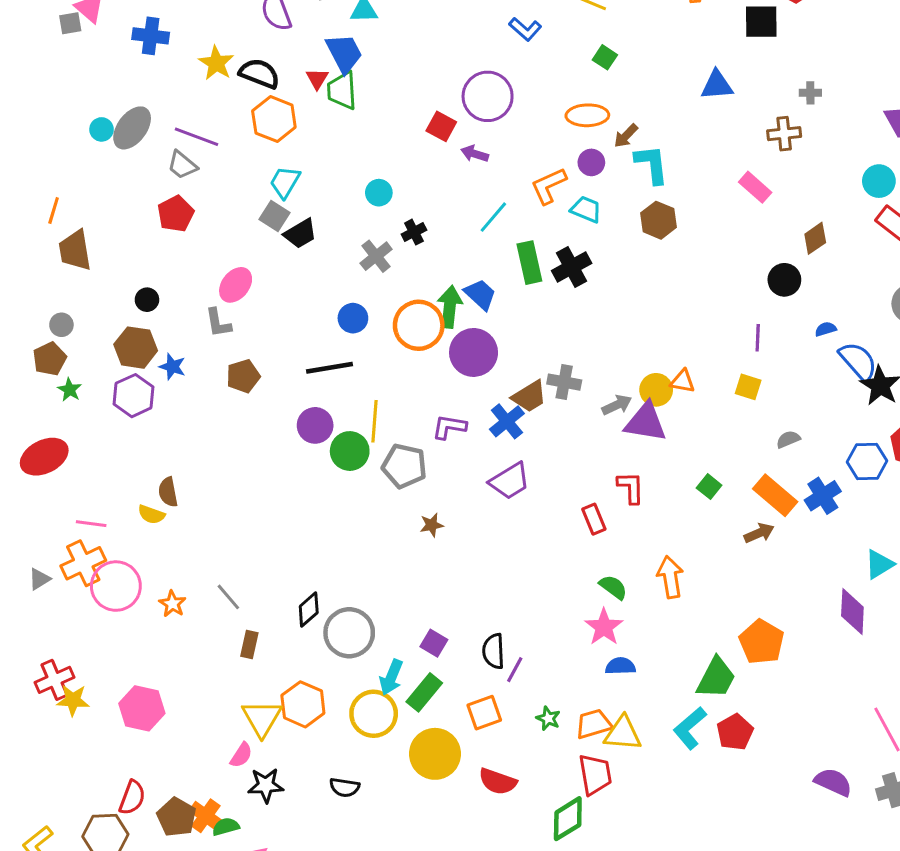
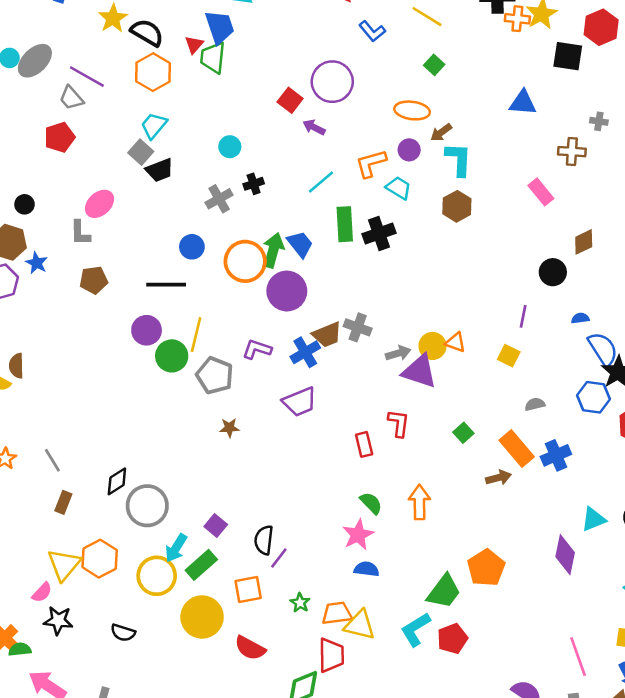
blue hexagon: (867, 461) -> (593, 397), moved

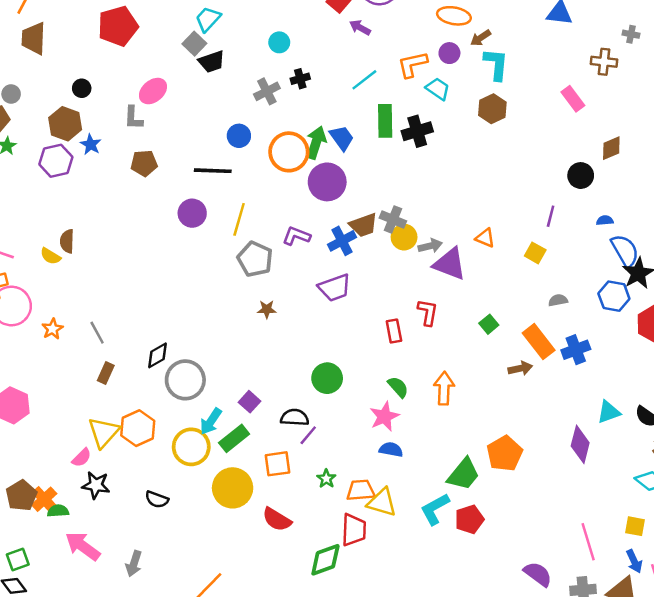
red pentagon: (60, 137) -> (118, 26), size x1.4
yellow circle: (432, 346) -> (404, 237), moved
green circle: (172, 356) -> (327, 378), moved
black semicircle: (264, 540) -> (295, 418), turned 84

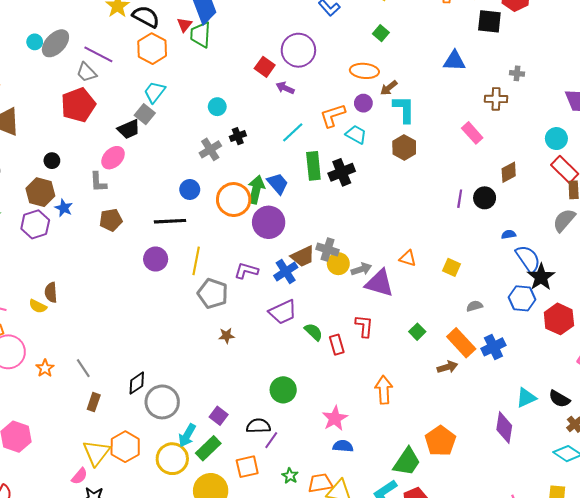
black trapezoid: (212, 62) -> (129, 129), moved
purple line: (551, 216) -> (460, 199), moved
green semicircle: (398, 387) -> (314, 332), moved

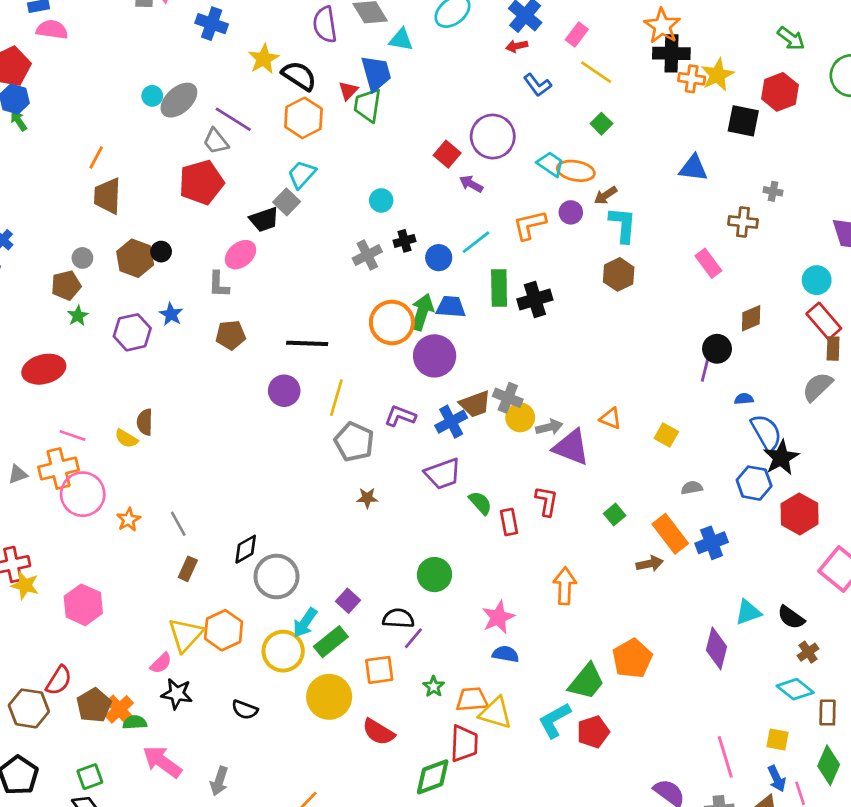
cyan trapezoid: (356, 134) -> (551, 164), moved
blue trapezoid: (278, 184) -> (451, 307), turned -50
blue circle: (190, 189) -> (439, 258), moved
brown hexagon: (40, 192) -> (135, 258), moved
purple line: (460, 199) -> (705, 370), moved

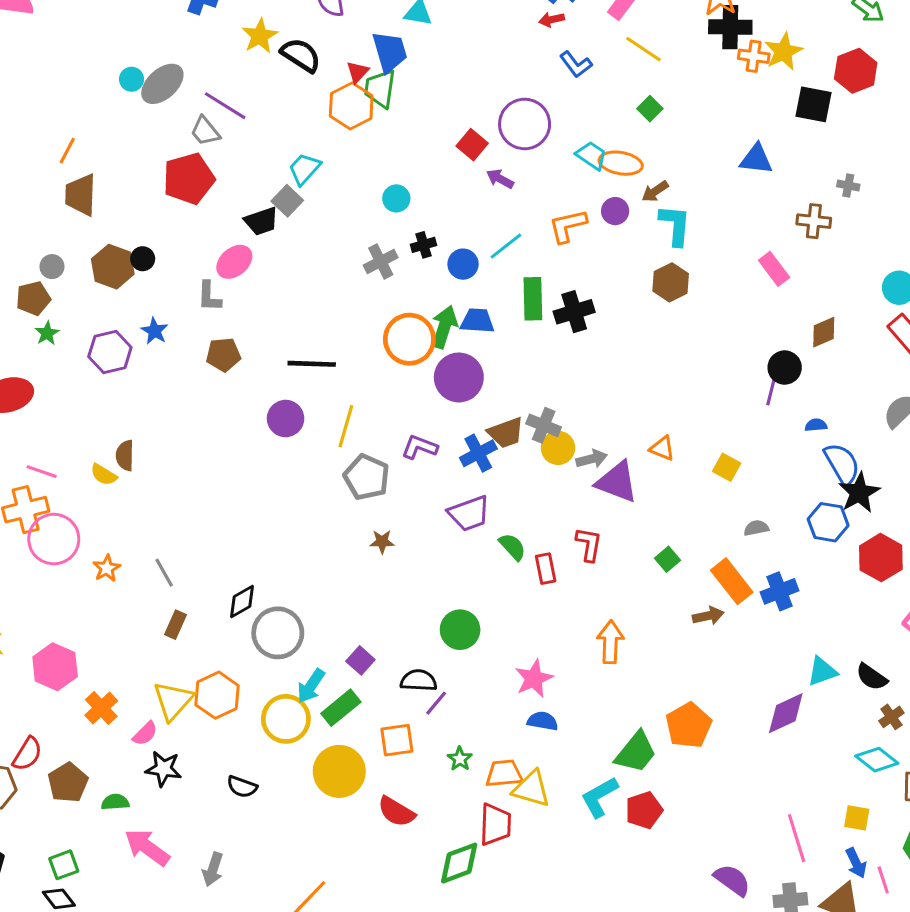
orange hexagon: (303, 118) -> (351, 106), moved
purple diamond: (716, 648) -> (786, 713), turned 51
orange cross: (119, 709) -> (101, 708), moved

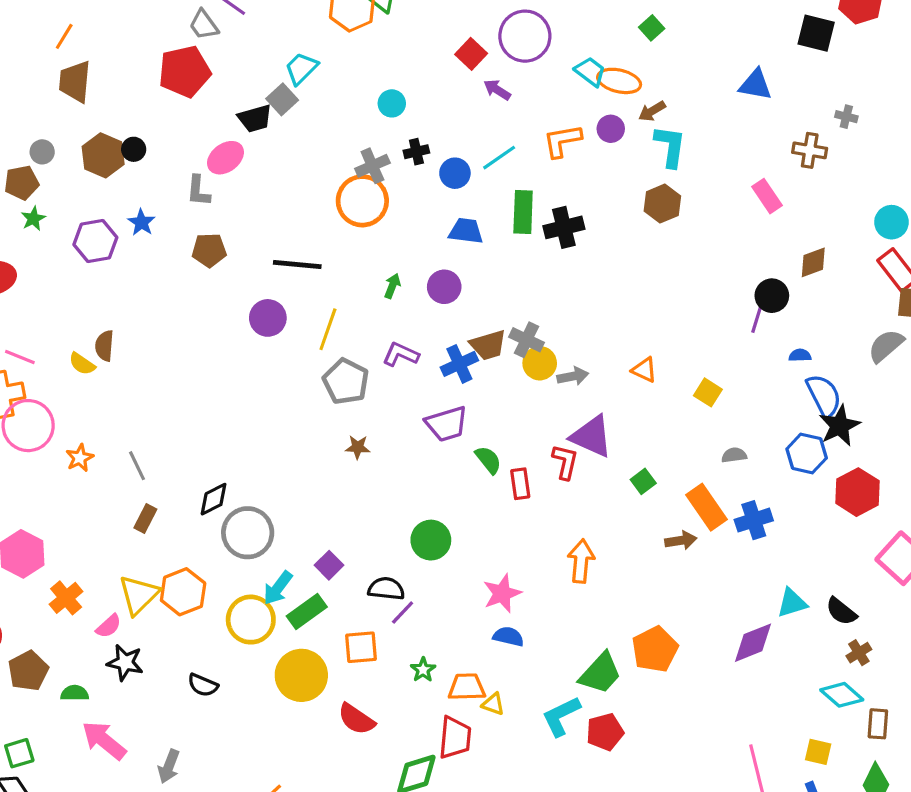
green arrow: (444, 327) -> (392, 286), moved, size x0.6
orange circle: (409, 339) -> (362, 201), moved
purple circle: (459, 377) -> (444, 287), size x0.7
purple triangle: (617, 482) -> (591, 436), moved
yellow triangle: (531, 789) -> (493, 704), size x0.6

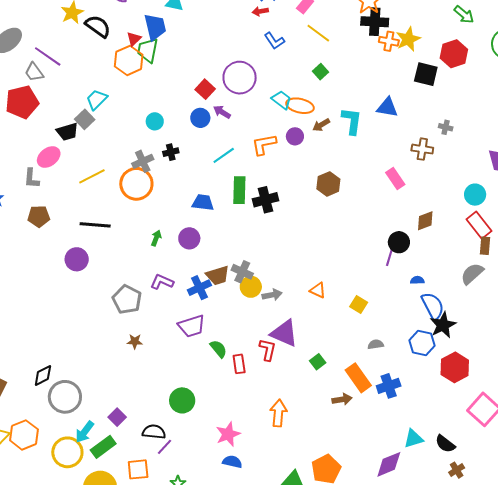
cyan L-shape: (670, 146) -> (352, 121), moved
blue circle: (455, 173) -> (200, 118), moved
yellow line: (328, 329) -> (92, 176), moved, turned 44

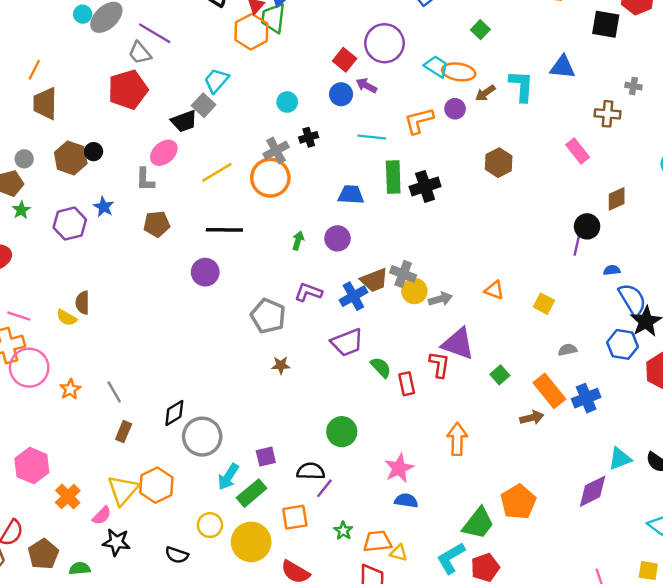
cyan line: (224, 155) -> (372, 137), turned 45
purple square: (117, 417) -> (266, 457), turned 36
yellow circle: (67, 452) -> (210, 525), moved, size x0.7

